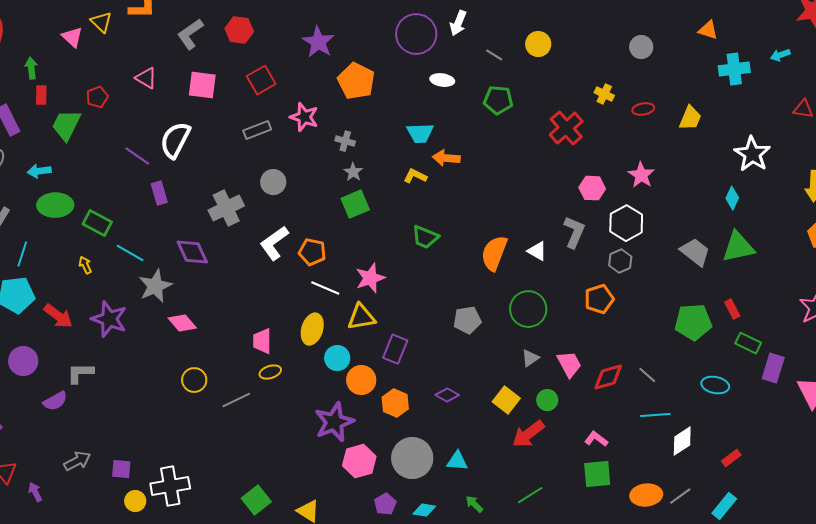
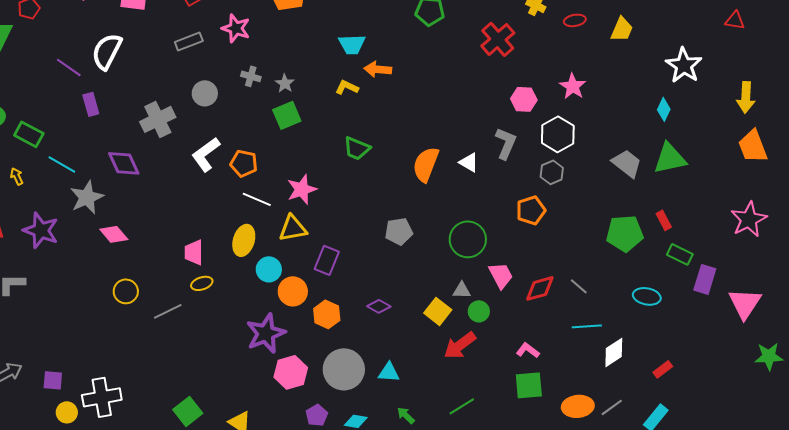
gray cross: (345, 141) -> (251, 76), moved
green circle: (528, 309) -> (468, 239), moved
gray triangle: (530, 358) -> (462, 290), moved, turned 36

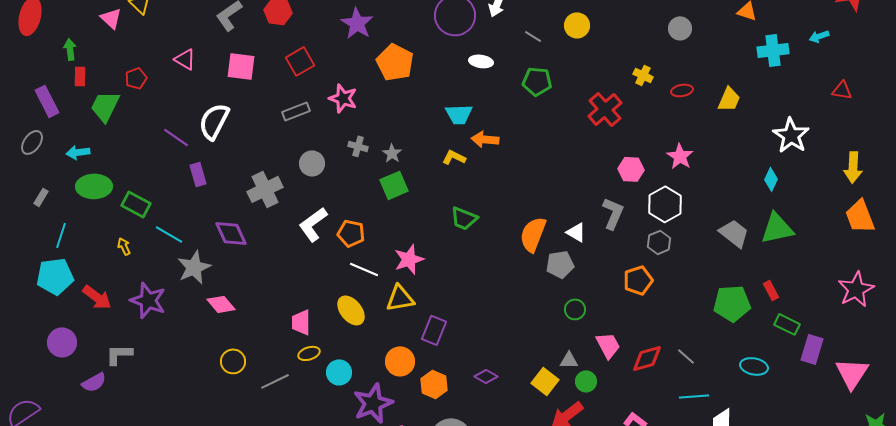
gray pentagon: (399, 231) -> (560, 264), moved
green circle: (468, 239) -> (575, 309), size x0.6
yellow ellipse: (244, 240) -> (351, 310), turned -56
cyan circle: (269, 269) -> (339, 372), moved

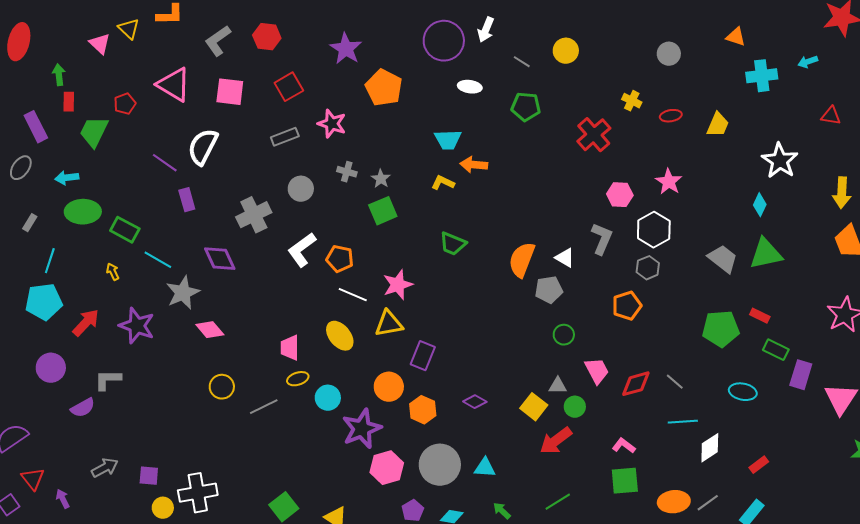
pink triangle: (185, 59) -> (174, 85), size x1.6
red rectangle: (771, 290) -> (760, 316), turned -36
red arrow: (97, 297) -> (86, 323), turned -84

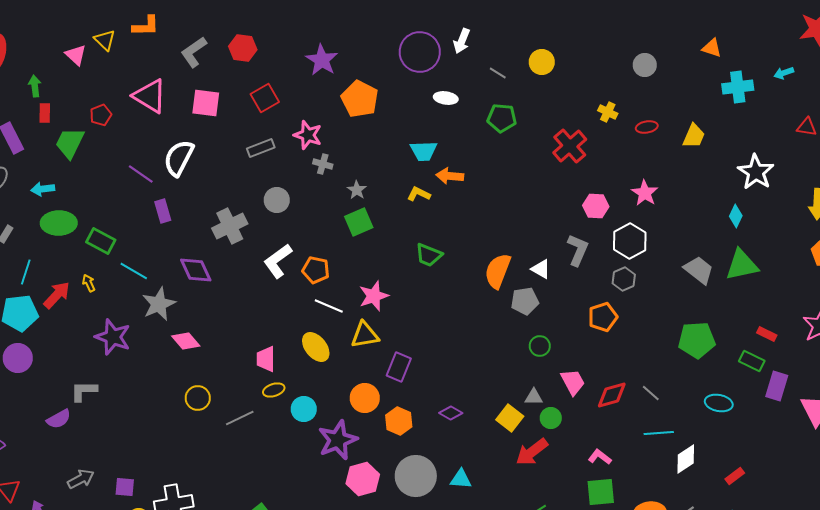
gray cross: (347, 172) -> (323, 164), moved
red rectangle: (760, 316) -> (767, 334), moved
red arrow: (86, 323) -> (57, 295), moved
purple circle: (51, 368) -> (18, 358), moved

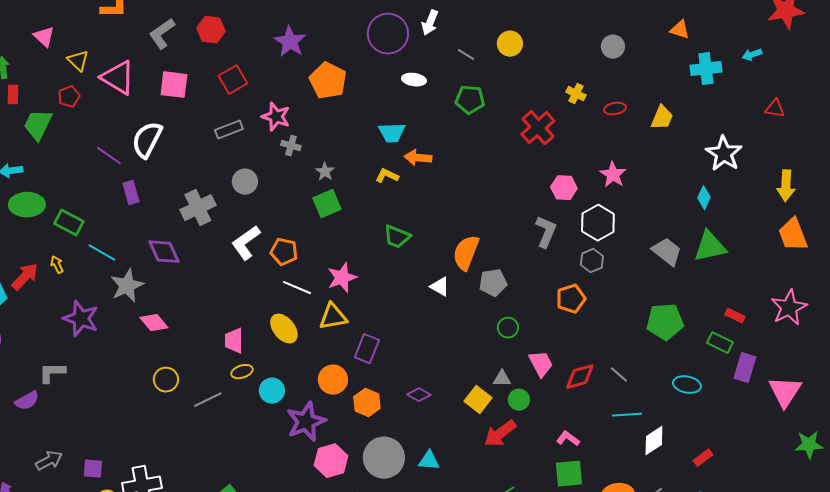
yellow triangle: (105, 40) -> (78, 61), moved
white triangle: (541, 269) -> (440, 287), moved

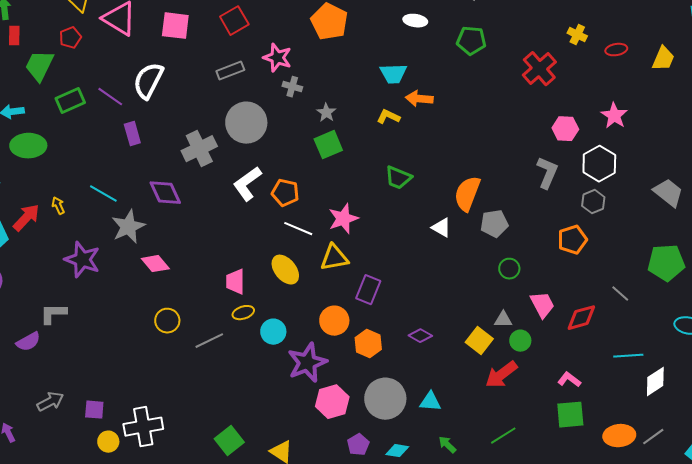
gray circle: (245, 182) -> (246, 123), size x1.6
green rectangle: (69, 223) -> (70, 101), moved, turned -52
gray line: (619, 375) -> (620, 294), moved

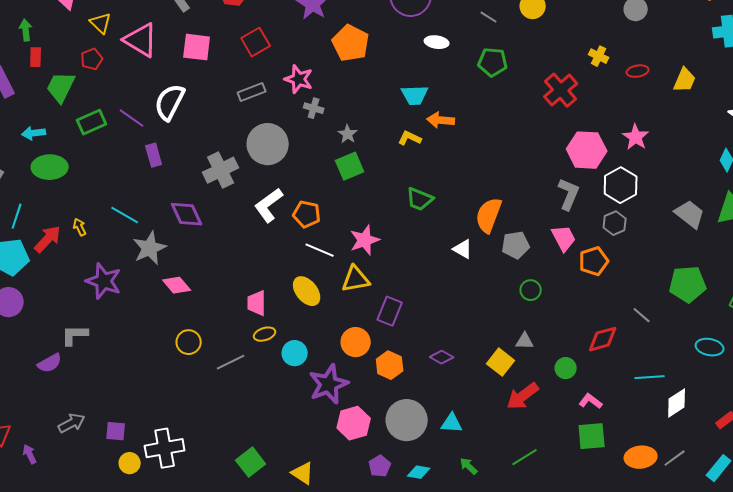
pink hexagon: (565, 129) -> (587, 150), size x1.5
pink trapezoid: (542, 305) -> (564, 238), moved
green circle: (520, 341) -> (566, 368), moved

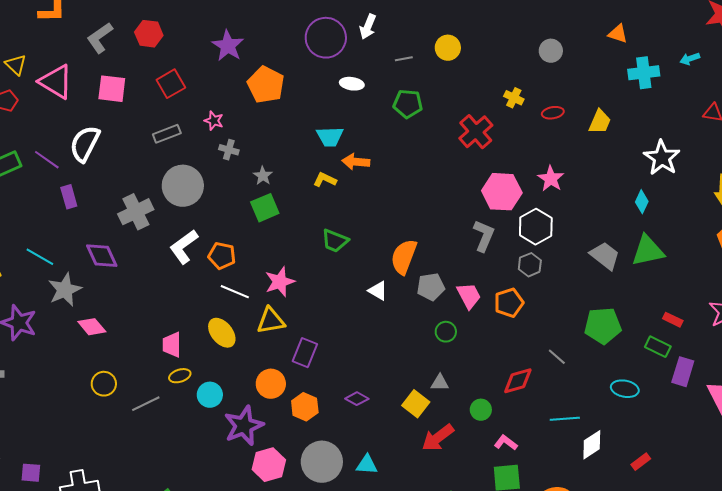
gray line: (489, 17) -> (404, 59), turned -42
pink star: (299, 79) -> (214, 121), size x0.7
pink trapezoid: (564, 238) -> (469, 296), moved

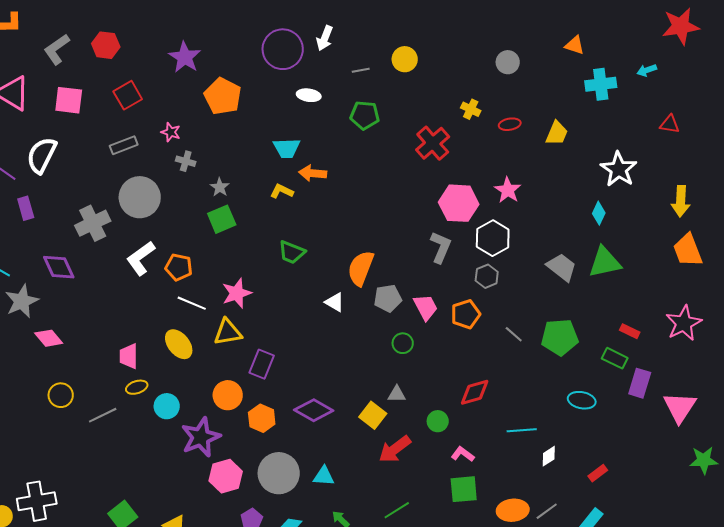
gray line: (557, 357) -> (514, 334), moved
purple diamond: (357, 399) -> (314, 410), size x1.6
white diamond: (592, 445) -> (549, 456), size x0.7

